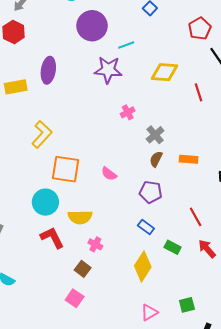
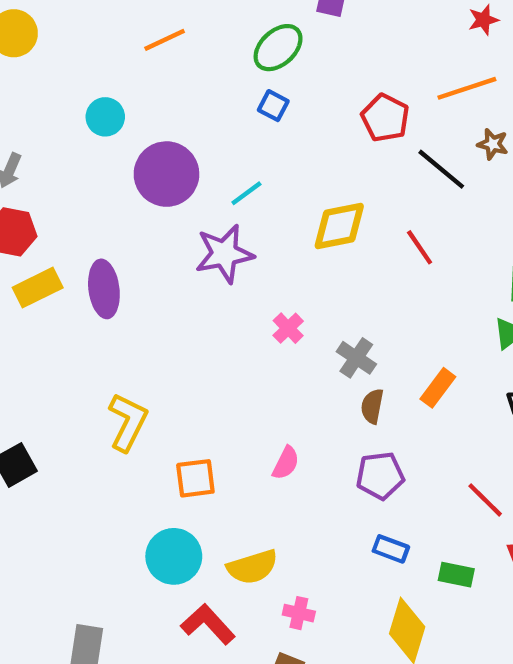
yellow rectangle: (16, 87) -> (38, 288), moved
orange rectangle: (189, 159) -> (438, 388), turned -42
orange square: (66, 169) -> (195, 478), size x0.7
pink semicircle: (109, 174) -> (286, 463), turned -84

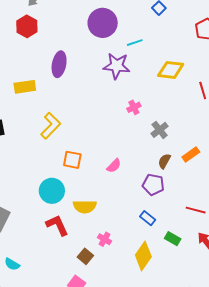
yellow rectangle: (38, 288) -> (25, 87), moved
brown semicircle: (372, 406) -> (164, 161), moved
red line: (485, 500) -> (196, 210), turned -48
pink cross: (299, 613) -> (105, 239), moved

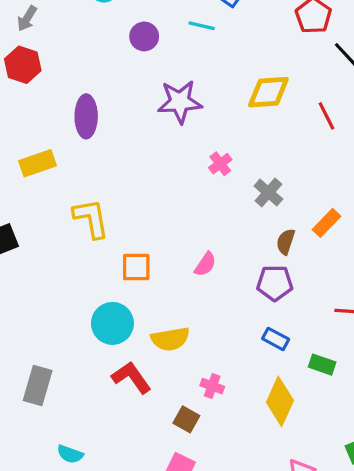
purple circle: (103, 23) -> (144, 36), size x0.6
cyan line: (135, 43) -> (202, 26), moved, turned 42
yellow L-shape: (51, 126) -> (91, 218), turned -44

